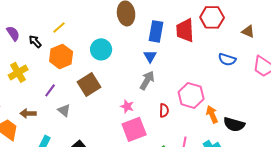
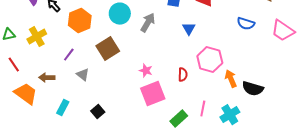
blue triangle: (150, 56) -> (189, 29), moved
gray arrow: (147, 80) -> (148, 23), moved

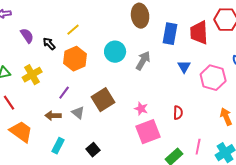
brown square: (108, 49) -> (103, 100), moved
pink hexagon: (210, 60) -> (213, 78), moved
brown arrow: (47, 78) -> (53, 116), moved

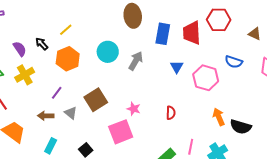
purple semicircle: (27, 36) -> (20, 49), moved
pink square: (148, 132) -> (121, 132), moved

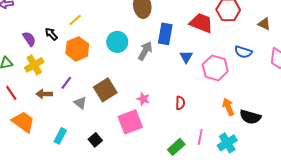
red trapezoid: (192, 33) -> (201, 23), turned 115
blue rectangle: (163, 34) -> (165, 34), moved
brown arrow: (46, 116) -> (44, 94), moved

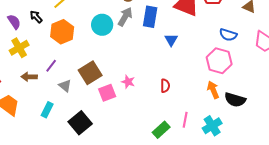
gray arrow: (145, 51) -> (125, 17), moved
pink hexagon: (215, 68) -> (219, 61), moved
pink square: (130, 122) -> (107, 93), moved, size x0.7
cyan rectangle: (60, 136) -> (47, 110), moved
black square: (95, 140) -> (80, 123), size x1.6

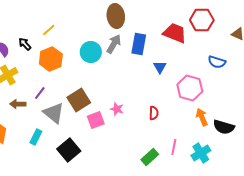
pink hexagon: (219, 61) -> (190, 88), moved
gray triangle: (65, 86) -> (54, 113), size x1.6

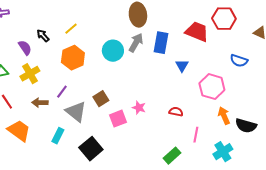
black arrow: (25, 44) -> (43, 36), moved
brown square: (79, 100) -> (101, 99), size x0.7
red semicircle: (154, 113) -> (176, 112), turned -80
pink line: (174, 147) -> (196, 135), moved

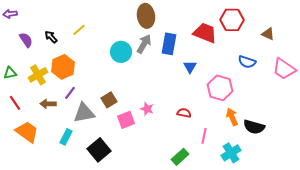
purple semicircle: (25, 48) -> (26, 40), moved
orange hexagon: (73, 58) -> (63, 67), moved
gray triangle: (76, 112) -> (84, 113), turned -50

